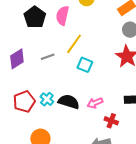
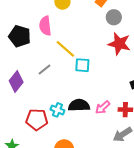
yellow line: (74, 44) -> (65, 49), turned -65
red pentagon: (24, 102) -> (37, 120), turned -30
pink arrow: (95, 103) -> (103, 107), moved

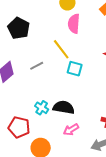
pink semicircle: (45, 26) -> (74, 24), moved
pink arrow: (103, 107) -> (71, 130), moved
red pentagon: (37, 120) -> (19, 127), moved

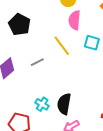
cyan square: (75, 69) -> (92, 43), moved
black semicircle: (64, 107) -> (64, 104), turned -90

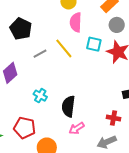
gray line: (37, 62) -> (40, 54), moved
cyan cross: (42, 104) -> (40, 96), moved

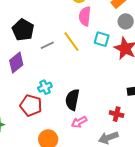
black pentagon: (21, 29) -> (23, 30), moved
cyan cross: (40, 96) -> (45, 87), turned 32
red pentagon: (25, 128) -> (31, 105), moved

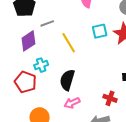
cyan square: (102, 39) -> (100, 31), moved, turned -35
yellow line: (71, 42) -> (69, 43), moved
purple diamond: (16, 63) -> (28, 41), moved

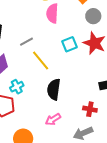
gray line: (47, 23) -> (26, 42), moved
black semicircle: (67, 80) -> (54, 89), moved

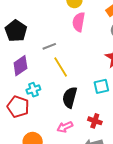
cyan square: (69, 44) -> (101, 86), moved
red cross: (90, 109) -> (95, 121), moved

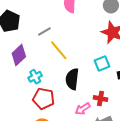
red pentagon: (18, 107) -> (44, 99), moved
pink arrow: (65, 127) -> (83, 109), moved

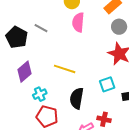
gray line: (44, 31) -> (41, 28), moved, turned 56
yellow line: (59, 50) -> (65, 69), turned -35

